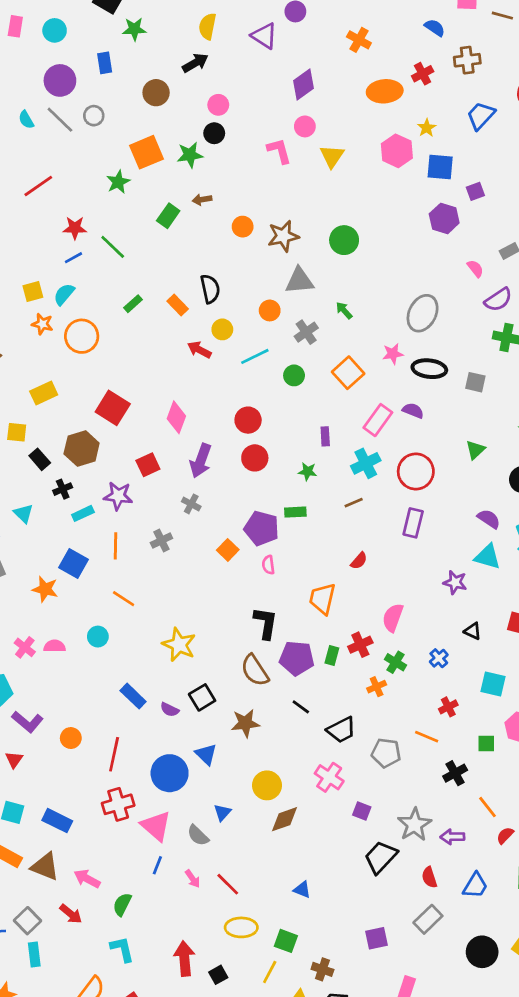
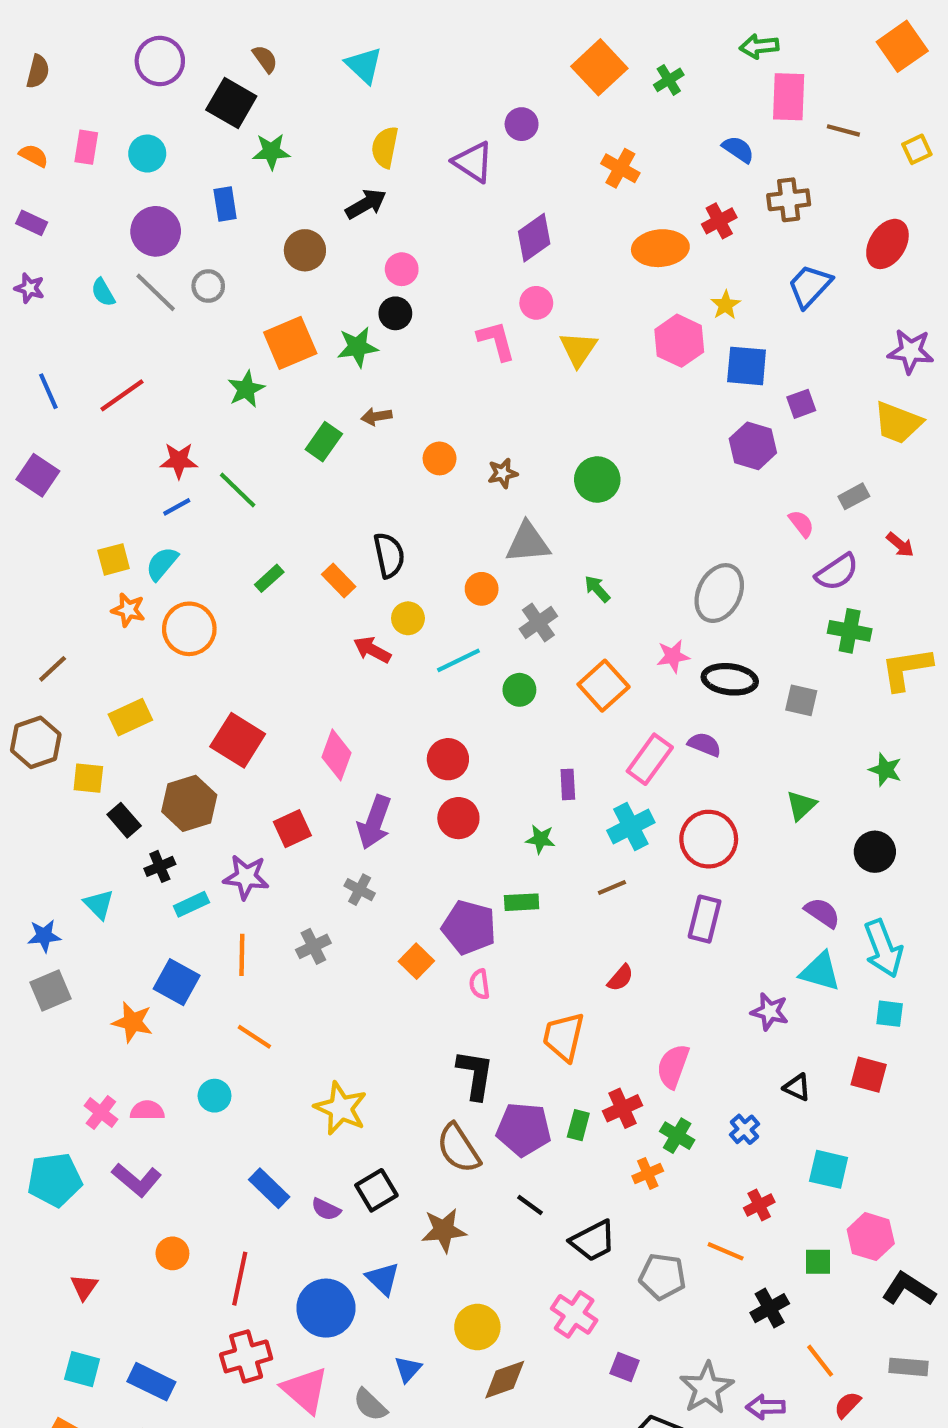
brown star: (283, 236) -> (503, 473), size x0.6
purple L-shape: (27, 722) -> (137, 1180), moved

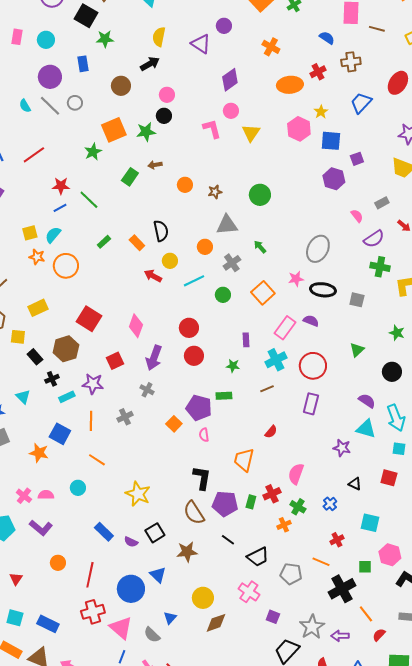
black cross: (770, 1308) -> (342, 589), size x1.5

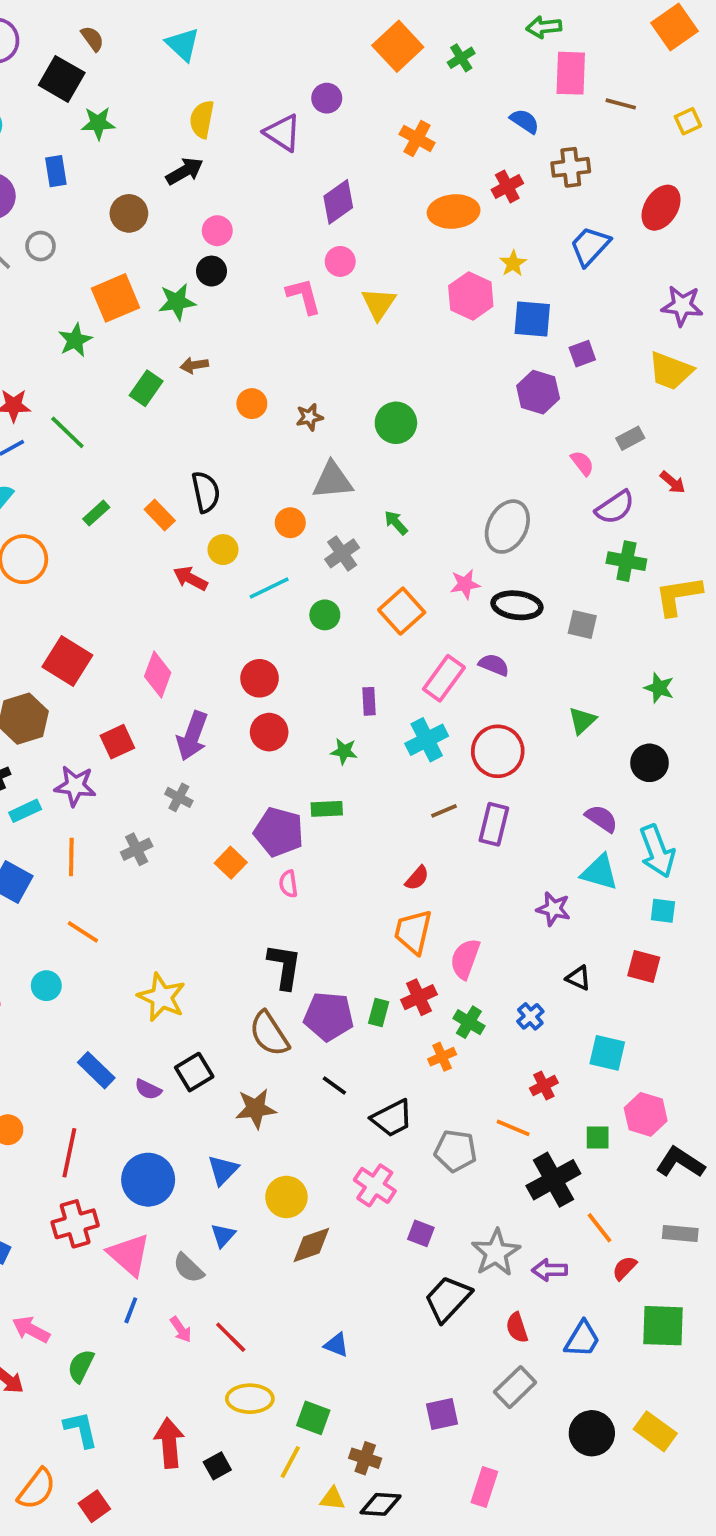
brown line: (267, 389) -> (444, 811), moved
orange trapezoid: (244, 460) -> (413, 932), moved
blue triangle: (158, 575) -> (223, 1170), moved, turned 30

